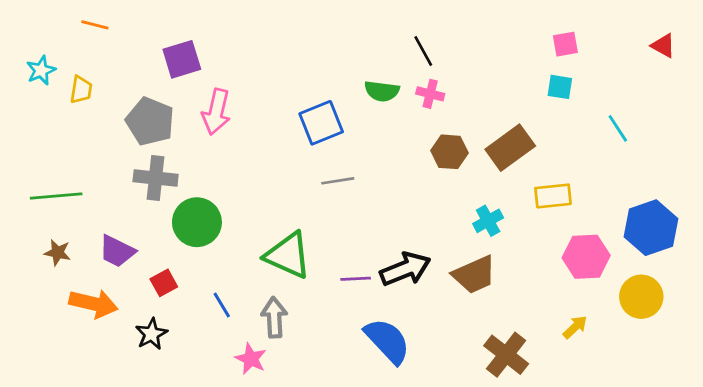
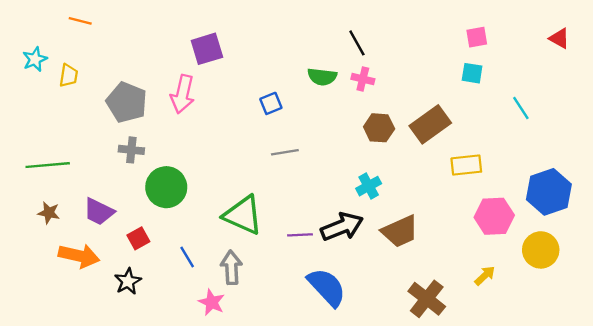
purple square: (182, 59) -> (207, 49), moved
blue square: (321, 123) -> (271, 103), size x0.6
gray cross: (156, 178) -> (131, 150), size x0.7
cyan cross: (488, 221) -> (369, 186), moved

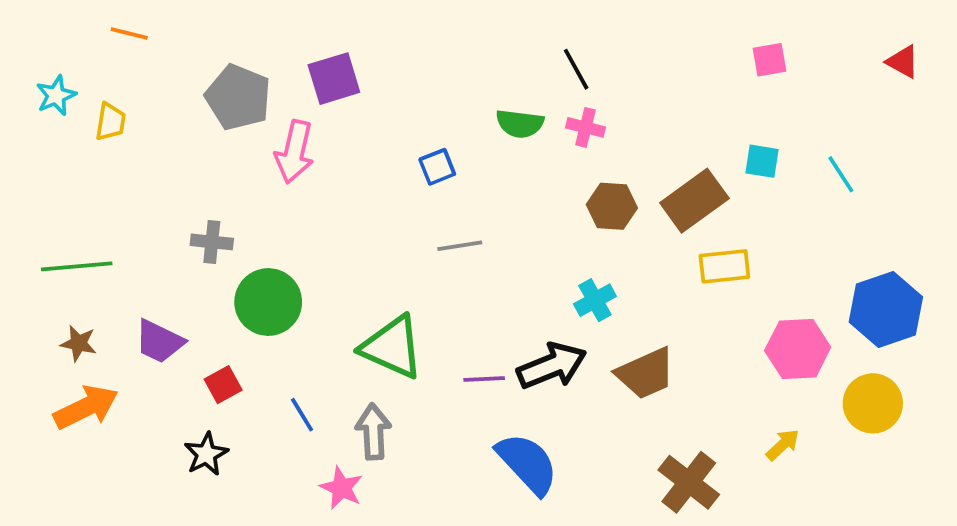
cyan square: (472, 73) -> (762, 161), moved
gray pentagon: (127, 102) -> (238, 97), moved
yellow rectangle: (466, 165) -> (724, 266), moved
orange arrow: (79, 256) -> (86, 407), moved, turned -39

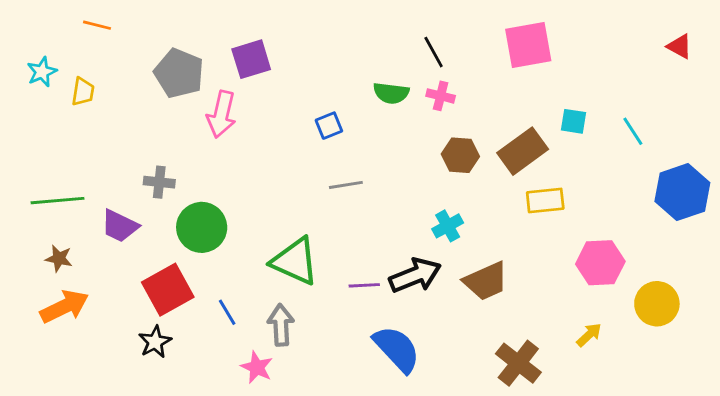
pink square: (770, 60) -> (528, 45), moved, size x1.8
blue hexagon: (886, 310) -> (682, 192), moved
purple trapezoid: (159, 341) -> (120, 226), moved
red square: (223, 385) -> (168, 290), size x1.8

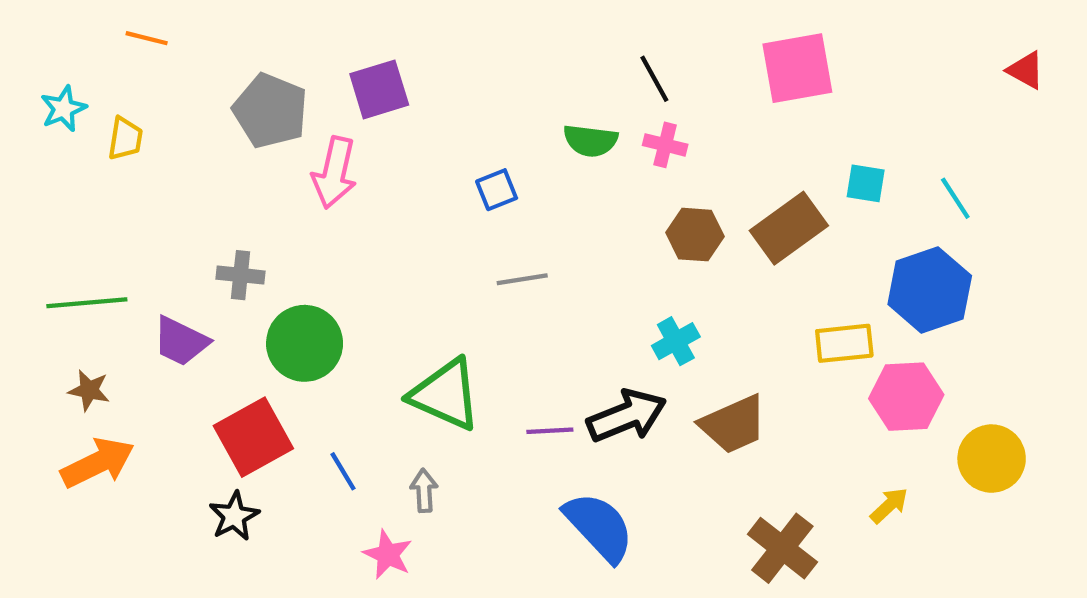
blue hexagon: (682, 192) -> (930, 290), moved
yellow rectangle: (545, 201) -> (844, 343), moved
gray arrow: (281, 325) -> (424, 491), size x0.7

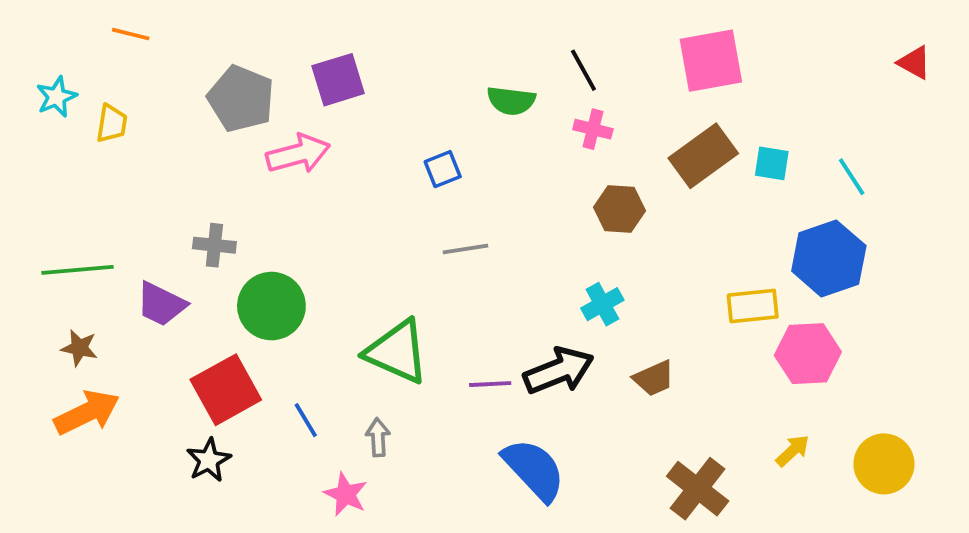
green semicircle: (590, 141) -> (511, 101), moved
pink arrow: (334, 173) -> (298, 154), turned -118
brown rectangle: (789, 228) -> (703, 156), moved
brown trapezoid: (733, 424) -> (654, 378), size x0.7
yellow circle: (992, 459) -> (884, 464), moved

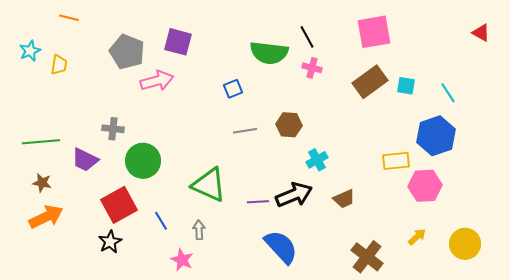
purple square: (338, 80) -> (178, 42), turned 32
green semicircle: (511, 101) -> (269, 53), size x1.5
brown hexagon: (620, 209) -> (289, 125), moved

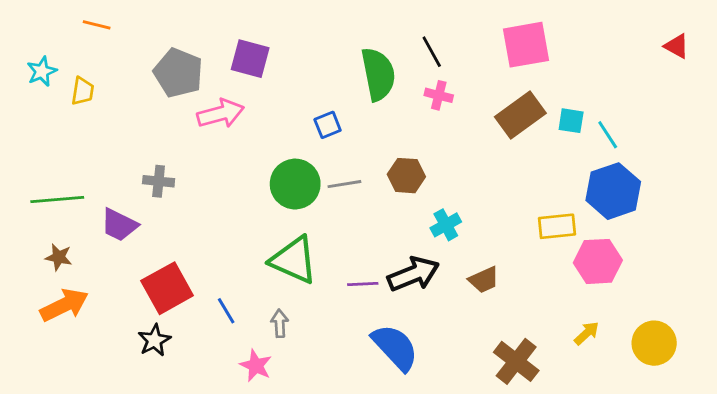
green semicircle: (269, 53) -> (378, 74), turned -108
cyan line: (448, 93) -> (608, 135), moved
green circle: (143, 161) -> (295, 184), moved

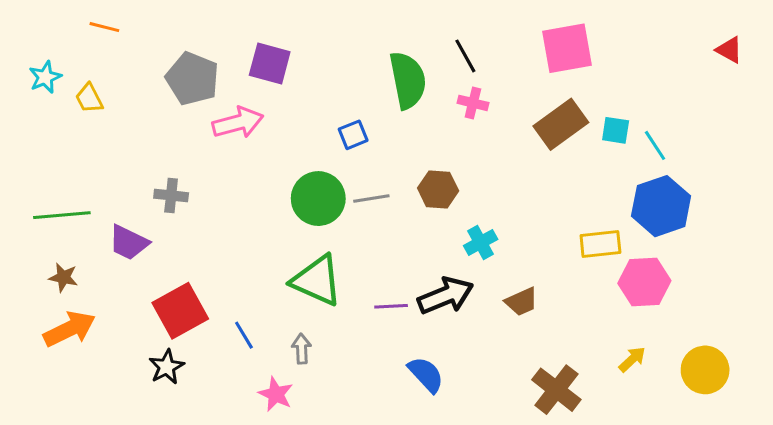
yellow trapezoid: (83, 91) -> (89, 98), turned 144
blue semicircle: (395, 347) -> (426, 374), size x0.7

